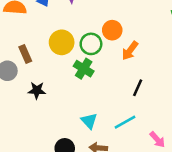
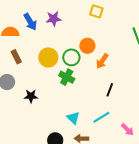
brown rectangle: (25, 54) -> (16, 57), moved

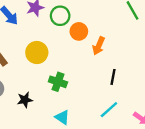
green circle: (71, 57) -> (60, 16), moved
green cross: (67, 77) -> (58, 82), moved
cyan triangle: (73, 118) -> (62, 117), moved

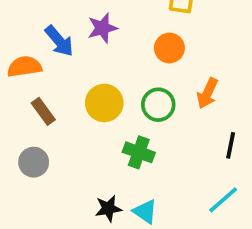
green circle: (60, 16) -> (158, 105), moved
orange circle: (79, 31) -> (169, 48), moved
black star: (25, 100) -> (108, 209), moved

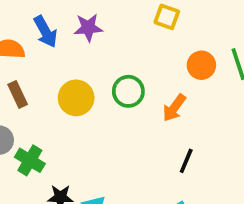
orange circle: (169, 48) -> (201, 65), moved
green circle: (158, 105) -> (128, 91), moved
green cross: (139, 152) -> (30, 160), moved

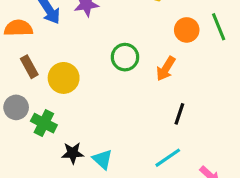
yellow circle: (76, 98) -> (64, 78), moved

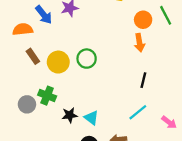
green circle: (125, 57) -> (87, 59), moved
orange arrow: (166, 69) -> (139, 43), moved, turned -36
gray circle: (16, 107) -> (27, 104), moved

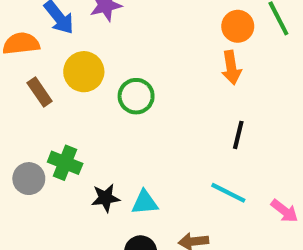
yellow circle: (58, 62) -> (84, 72), moved
cyan line: (138, 112) -> (228, 193), turned 66
cyan triangle: (91, 118) -> (145, 202), turned -42

